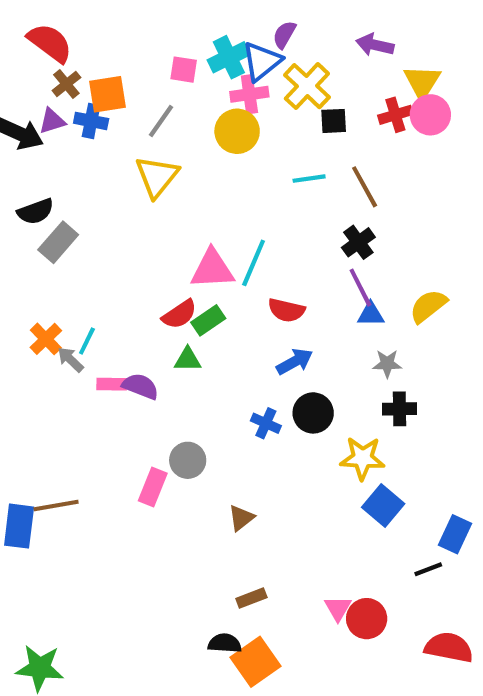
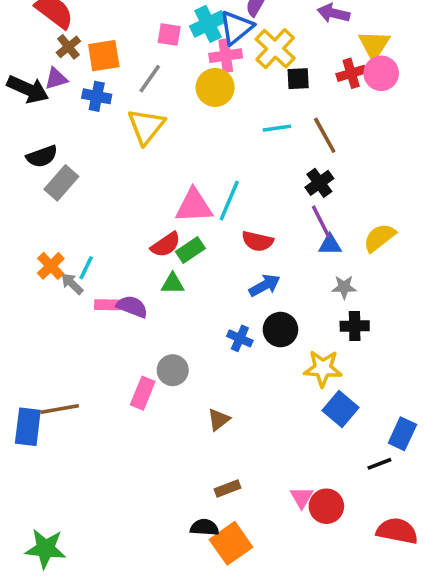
blue cross: (91, 121) -> (97, 96), moved

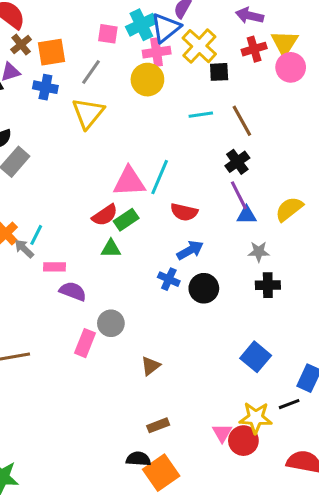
red cross: (351, 73) -> (254, 49), moved
purple semicircle: (132, 307) -> (73, 291), moved
blue cross: (240, 338) -> (169, 279), moved
yellow star: (323, 368) -> (256, 418), moved

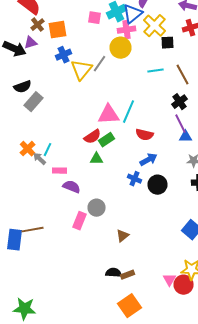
gray line: (91, 72) -> (100, 64), moved
blue cross: (45, 87) -> (64, 55), moved, turned -35
black semicircle: (138, 459) -> (114, 273), moved

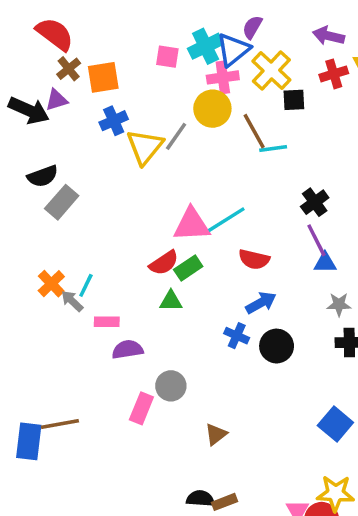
brown line: (182, 75) -> (254, 131), moved
cyan line: (128, 112) -> (226, 220), turned 35
purple semicircle: (72, 187) -> (128, 349), turned -30

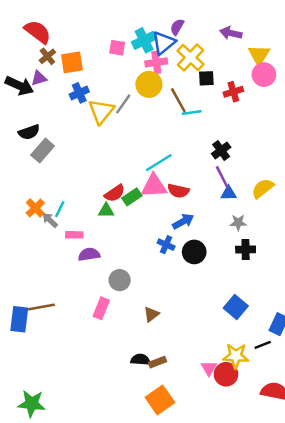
red cross: (334, 74) -> (233, 92), moved
pink triangle: (192, 225) -> (154, 186), moved
green triangle: (171, 301) -> (106, 210), moved
pink rectangle: (141, 408) -> (101, 308), moved

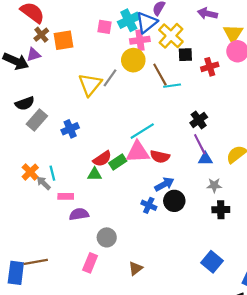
blue cross: (79, 93) -> (70, 129), moved
cyan line: (60, 209) -> (52, 173), turned -40
black circle: (194, 252) -> (174, 201), moved

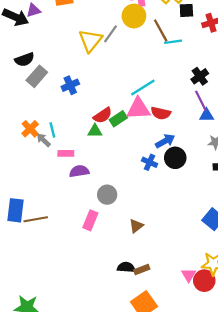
blue rectangle: (16, 273) -> (16, 210), moved

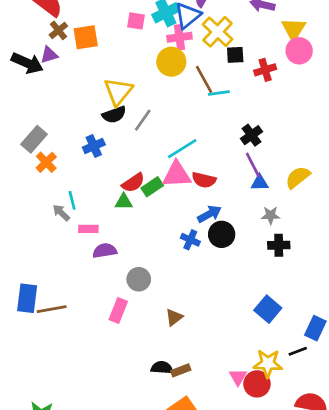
gray line: (110, 34) -> (143, 120), moved
black semicircle: (24, 60) -> (114, 115), moved
gray rectangle: (37, 76) -> (34, 139), moved
orange cross: (30, 129) -> (46, 162), moved

